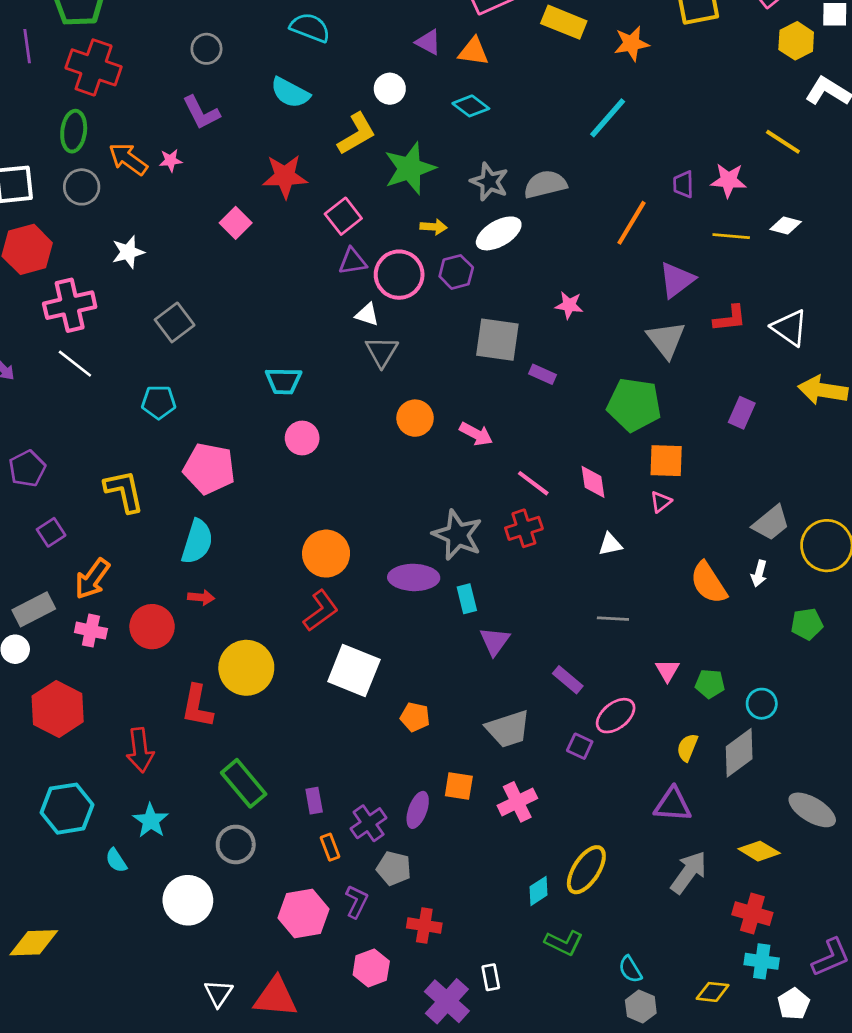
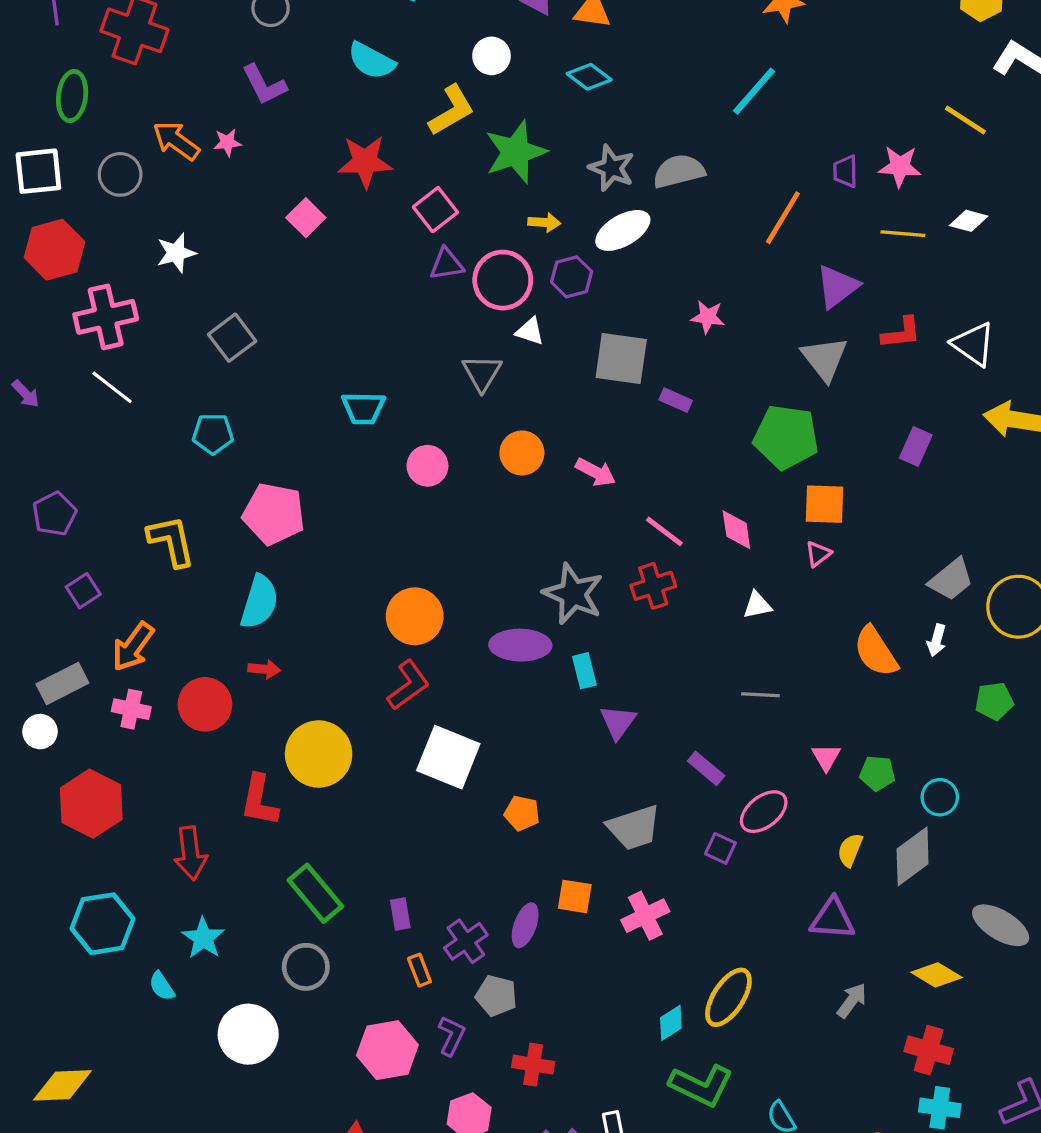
green ellipse: (74, 131) -> (72, 96), moved
white triangle: (367, 314) -> (530, 331), moved
pink circle: (302, 438) -> (427, 466), moved
gray arrow: (689, 872) -> (852, 1001), size x0.7
green L-shape: (564, 943) -> (701, 1085), size x1.4

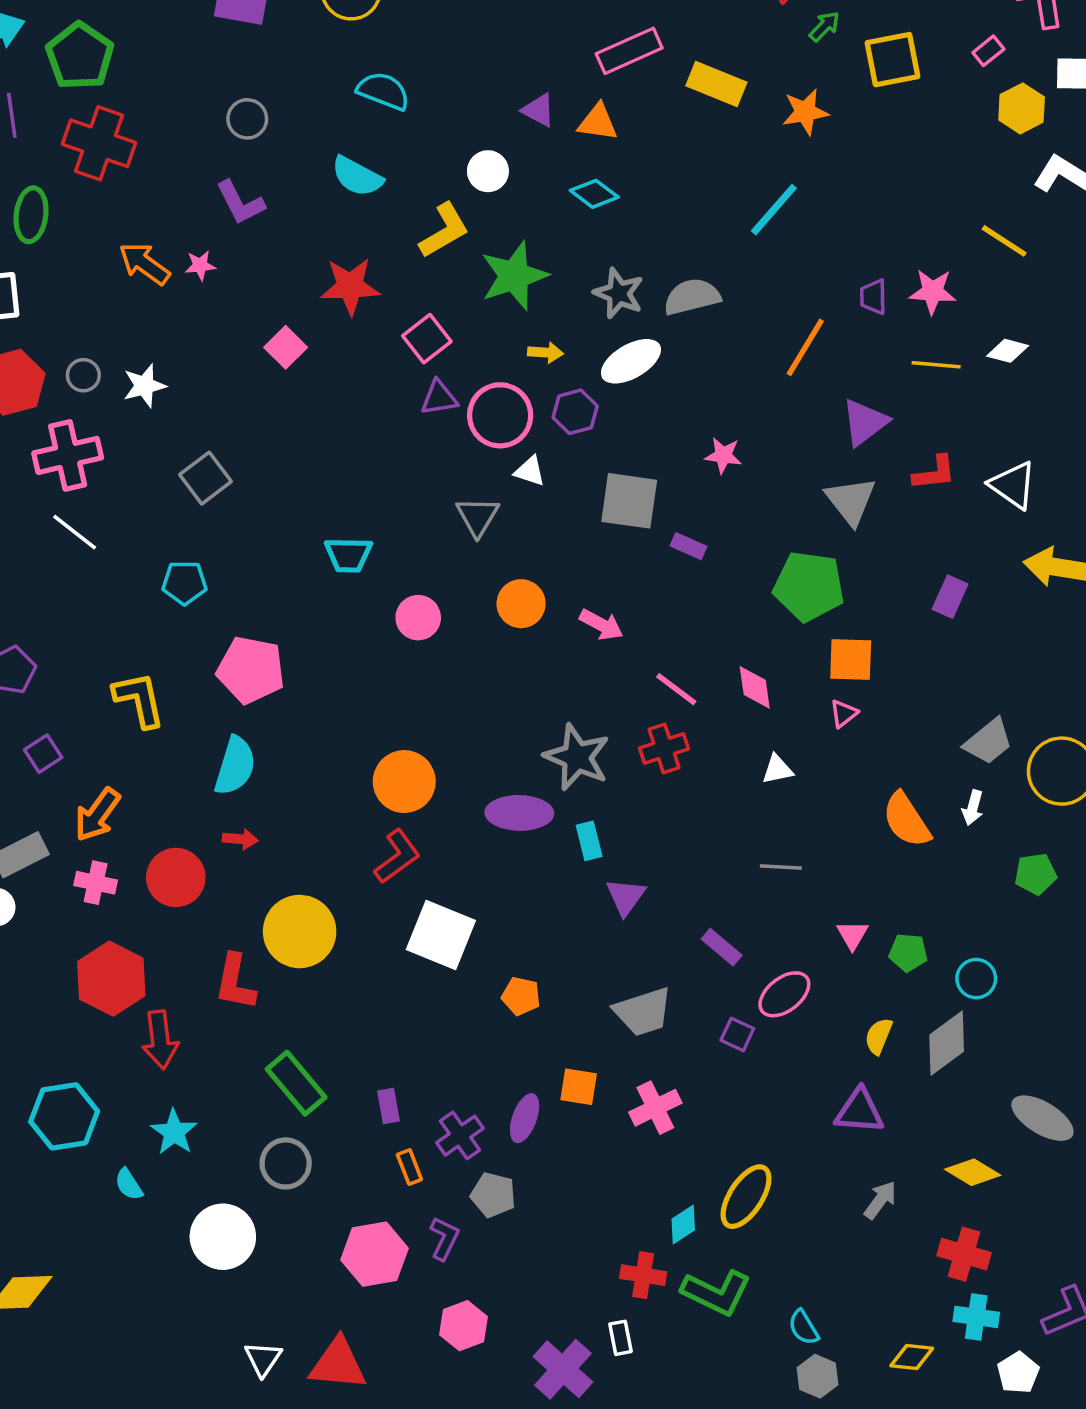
gray circle: (120, 174) -> (83, 375), moved, size x0.7
red hexagon: (91, 804) -> (111, 979), moved
red cross: (533, 1065) -> (643, 1275), moved

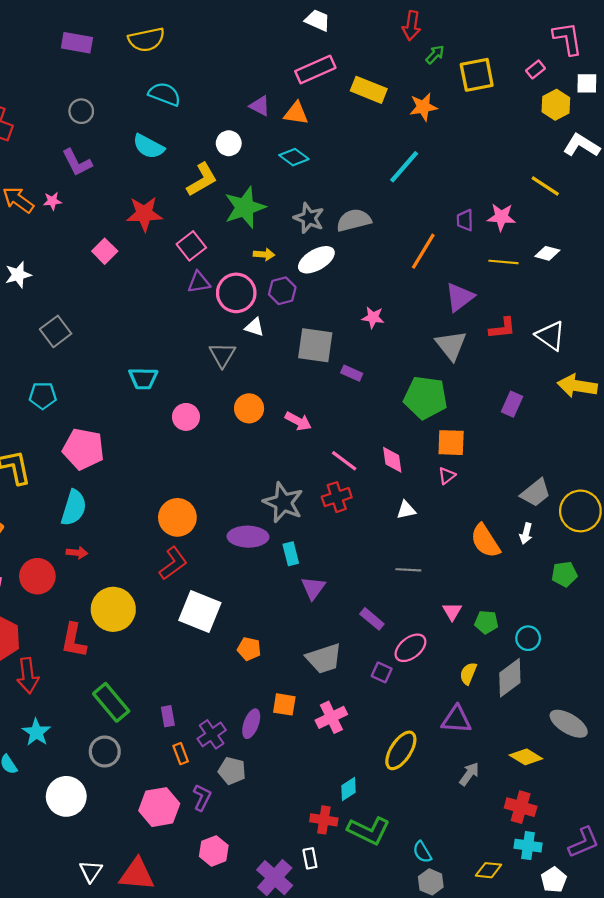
yellow ellipse: (746, 1197) -> (401, 750), moved

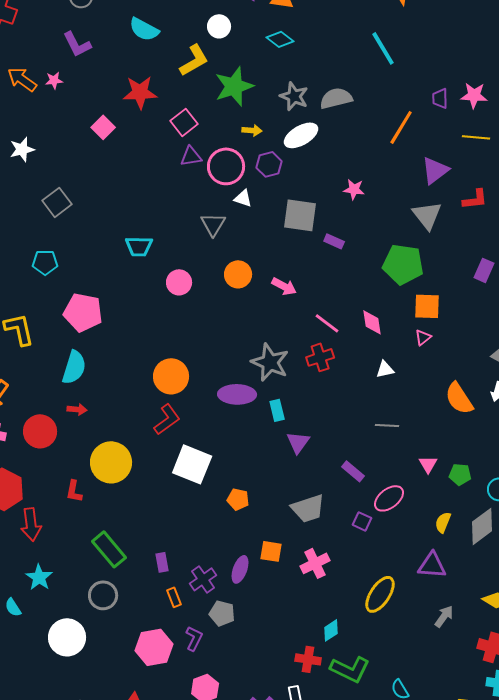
cyan line: (404, 167) -> (383, 48), turned -72
red L-shape: (74, 640) -> (74, 491), size x0.7

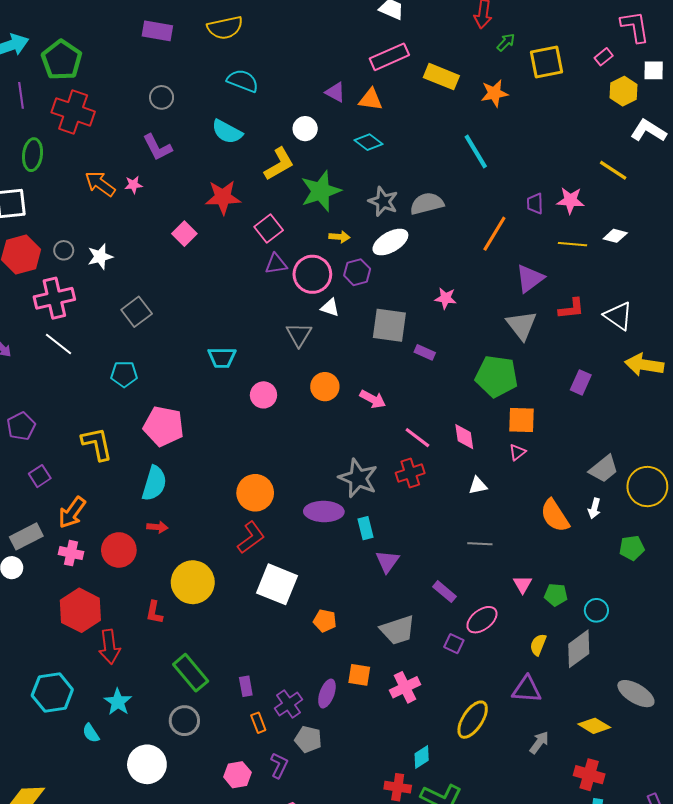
pink hexagon: (154, 647) -> (237, 775), size x0.7

